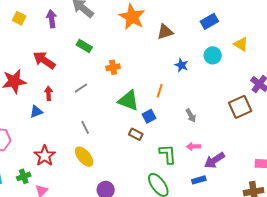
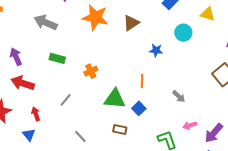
purple arrow: (52, 19) -> (16, 57), moved
blue triangle: (36, 112) -> (29, 135), turned -32
brown rectangle: (136, 134) -> (120, 129), moved

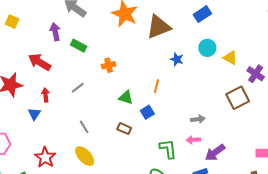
yellow triangle: (208, 14) -> (230, 58), moved
brown triangle: (131, 23) -> (158, 27), size x1.5
purple arrow: (16, 57) -> (55, 32), moved
gray arrow: (179, 96) -> (198, 119), moved, turned -64
green triangle: (115, 99) -> (126, 98), size x0.7

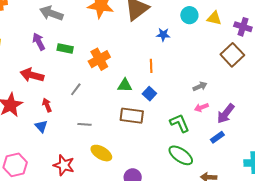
orange cross: (109, 65) -> (99, 59), size x1.5
gray line: (84, 127) -> (85, 124), moved, turned -40
brown rectangle: (124, 129) -> (132, 116), size x1.6

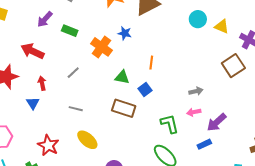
blue star: (163, 35) -> (125, 33), moved
purple arrow: (39, 42) -> (45, 19), turned -120
orange cross: (99, 59) -> (101, 47), turned -35

